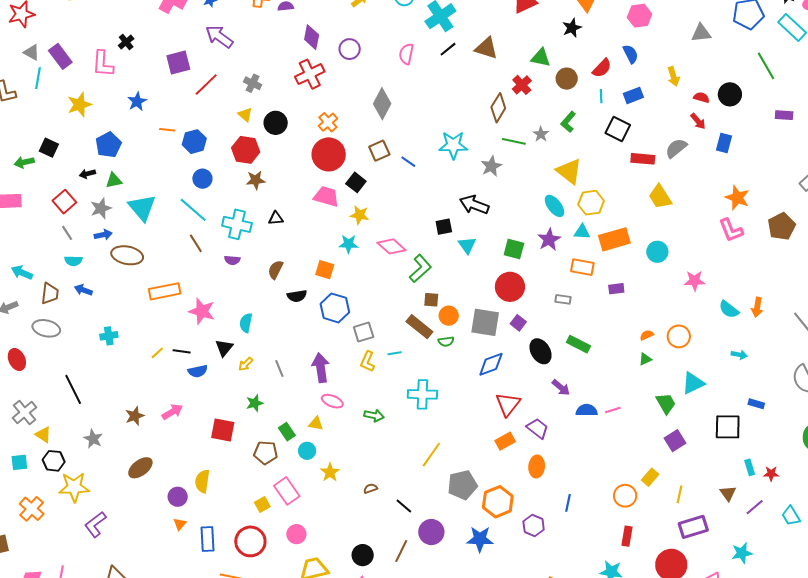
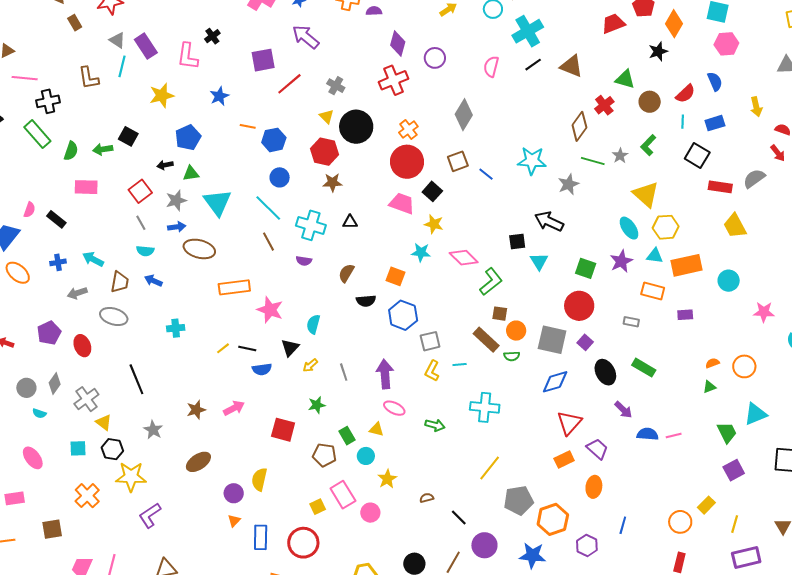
black circle: (276, 123) -> (356, 127), size x1.4
pink circle: (296, 534) -> (370, 513), moved

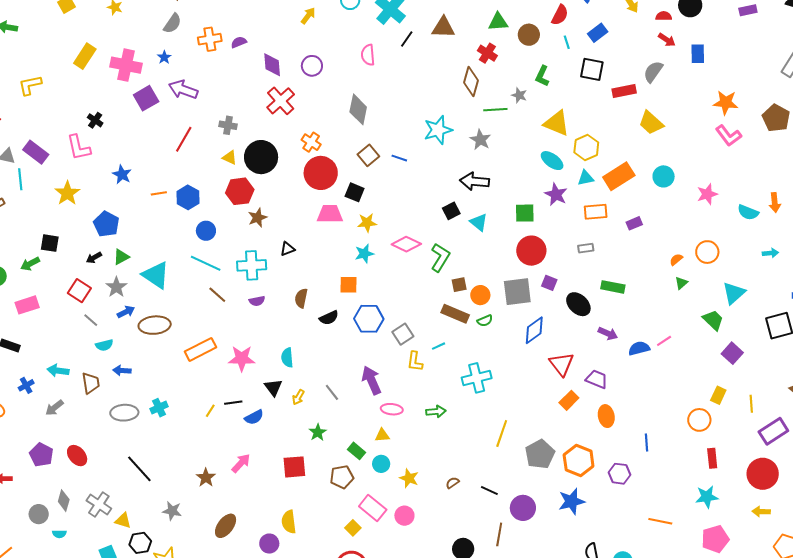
purple square: (263, 60) -> (146, 98), moved
gray ellipse: (114, 317) -> (124, 413), moved

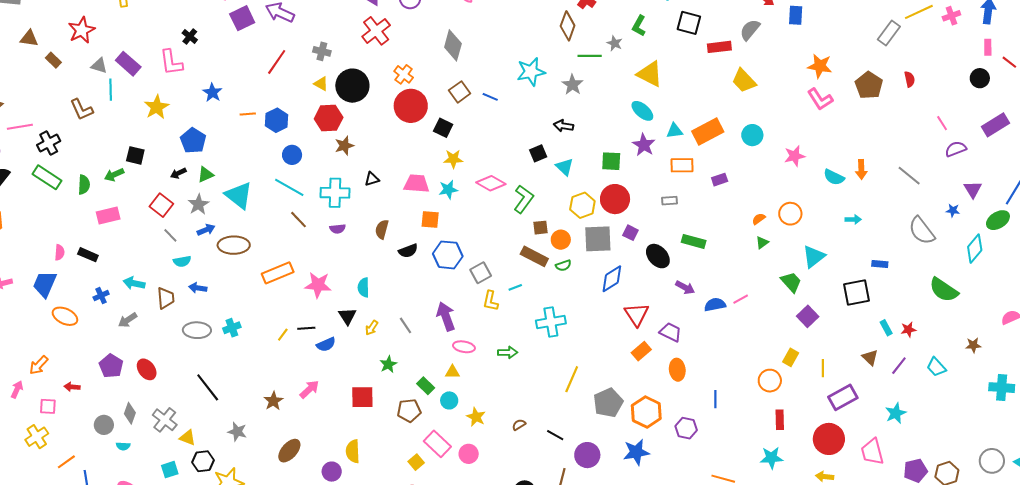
yellow hexagon: (586, 147) -> (582, 205), moved
black arrow: (474, 181) -> (563, 126), size x0.7
pink trapezoid: (330, 214) -> (416, 184), moved

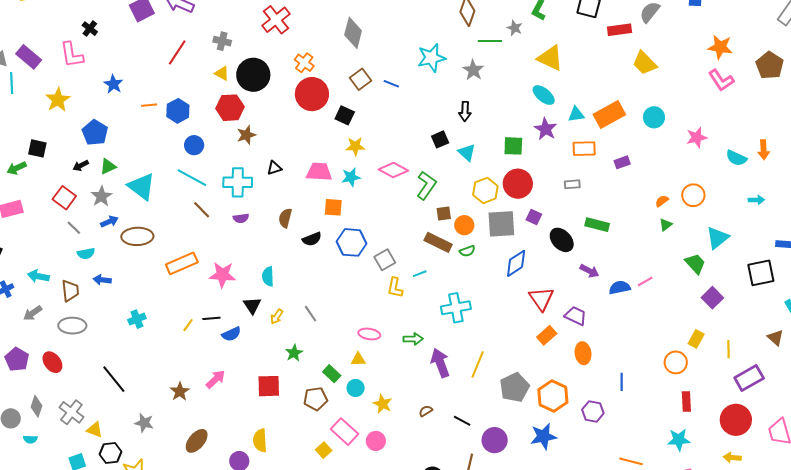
black arrow: (563, 126) -> (465, 111), turned -96
purple arrow: (446, 316) -> (440, 363), moved
gray ellipse: (197, 330) -> (72, 326), moved

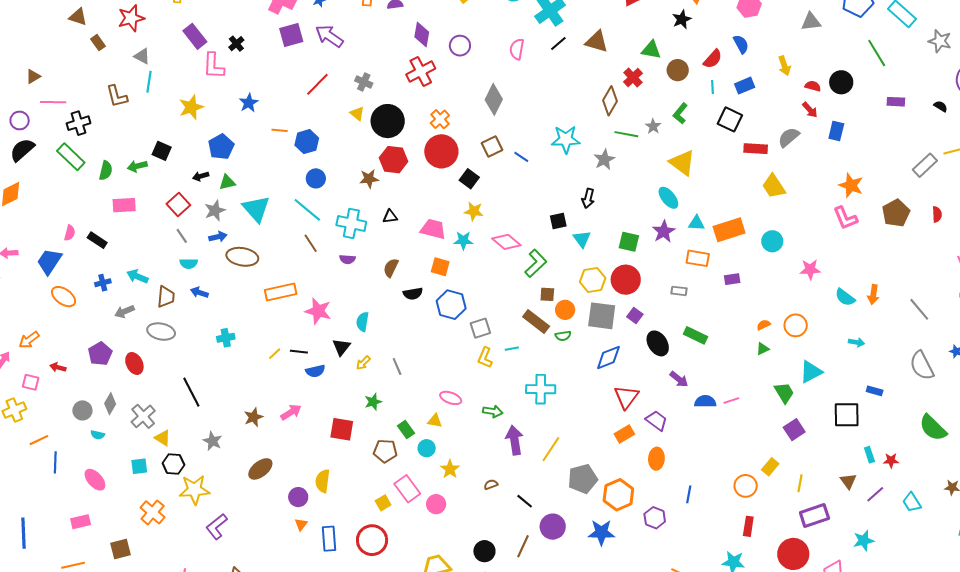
purple rectangle: (29, 57) -> (195, 36), moved
red hexagon: (230, 108) -> (394, 160), moved

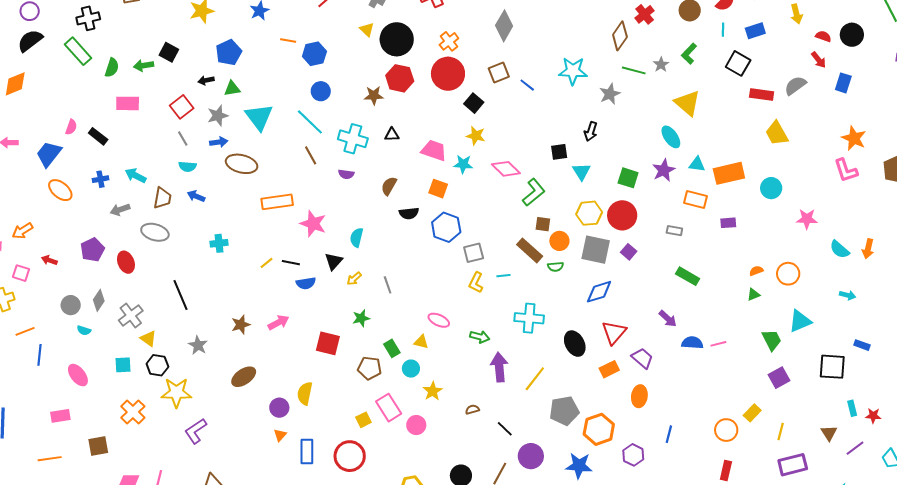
black ellipse: (658, 343) -> (575, 344), moved

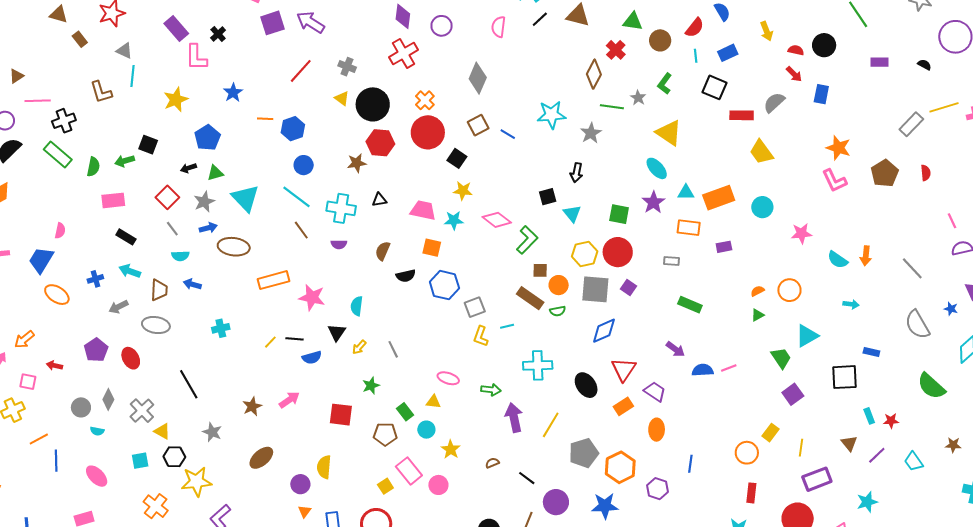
black rectangle: (98, 136) -> (126, 237), moved

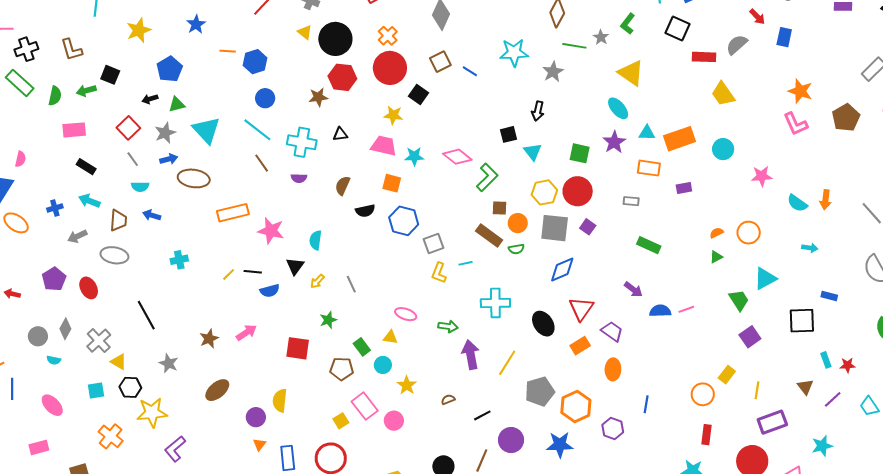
brown L-shape: (101, 92) -> (71, 50), moved
yellow star: (463, 191) -> (393, 115), moved
black line: (527, 478) -> (482, 415), turned -66

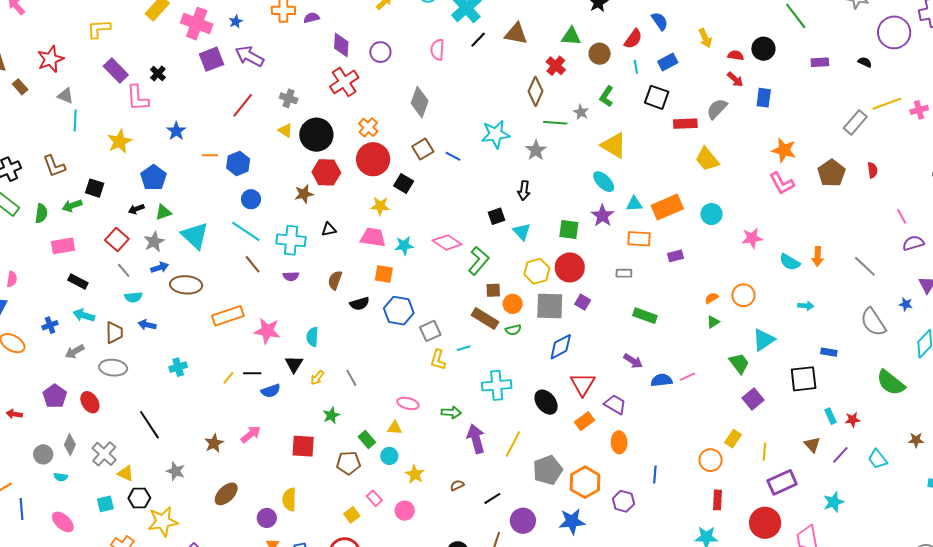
pink rectangle: (365, 406) -> (374, 498), size x0.6

